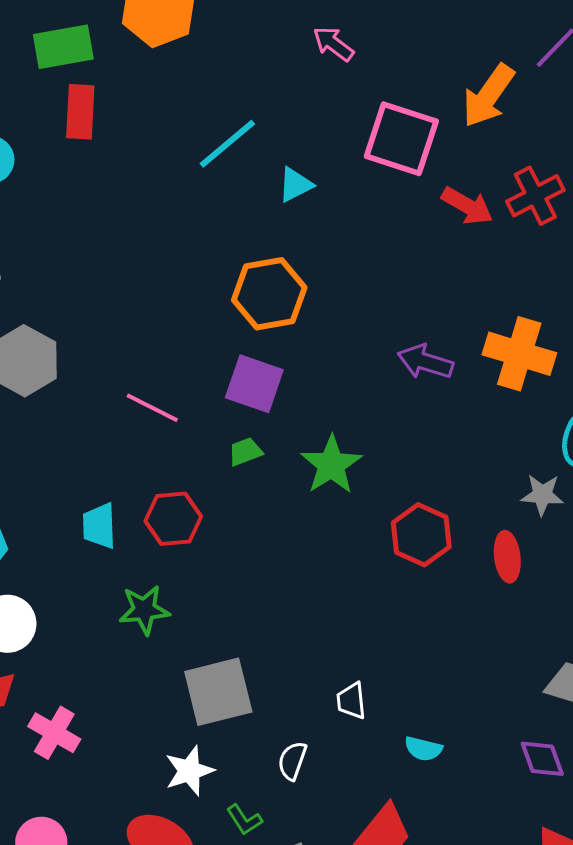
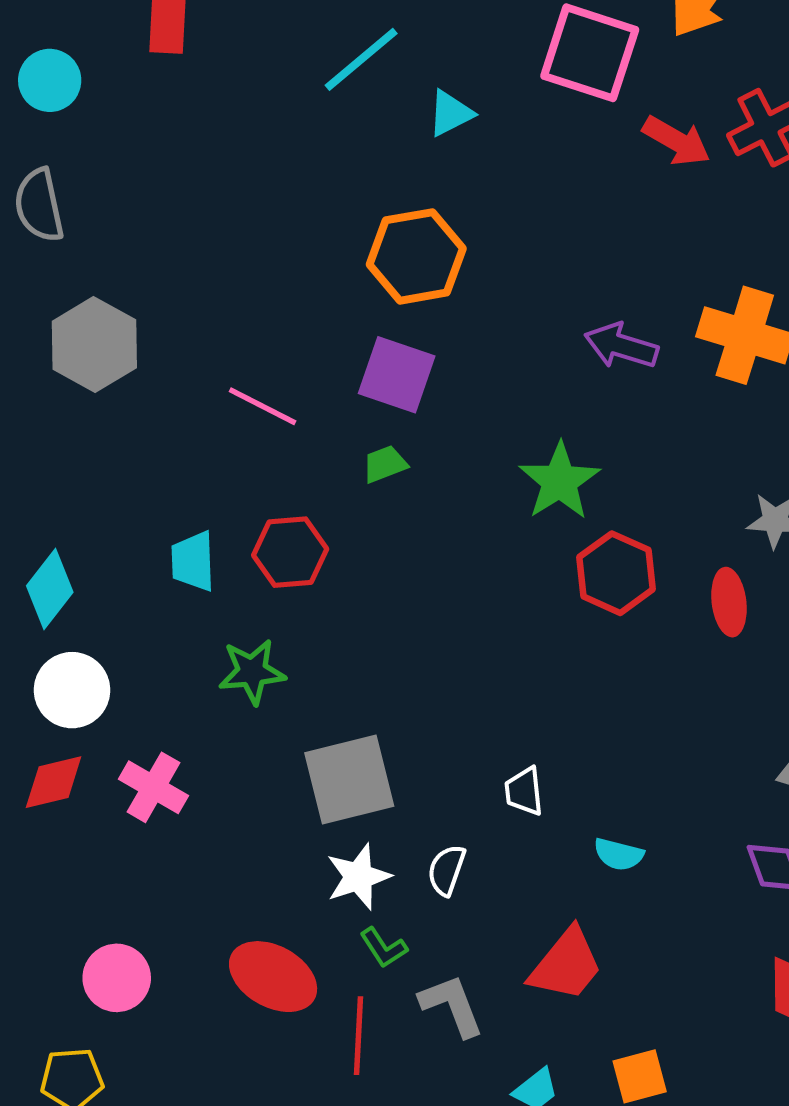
green star: (331, 465) -> (559, 481), moved
pink cross: (54, 733) -> (153, 787), moved
white star: (189, 771) -> (358, 877), moved

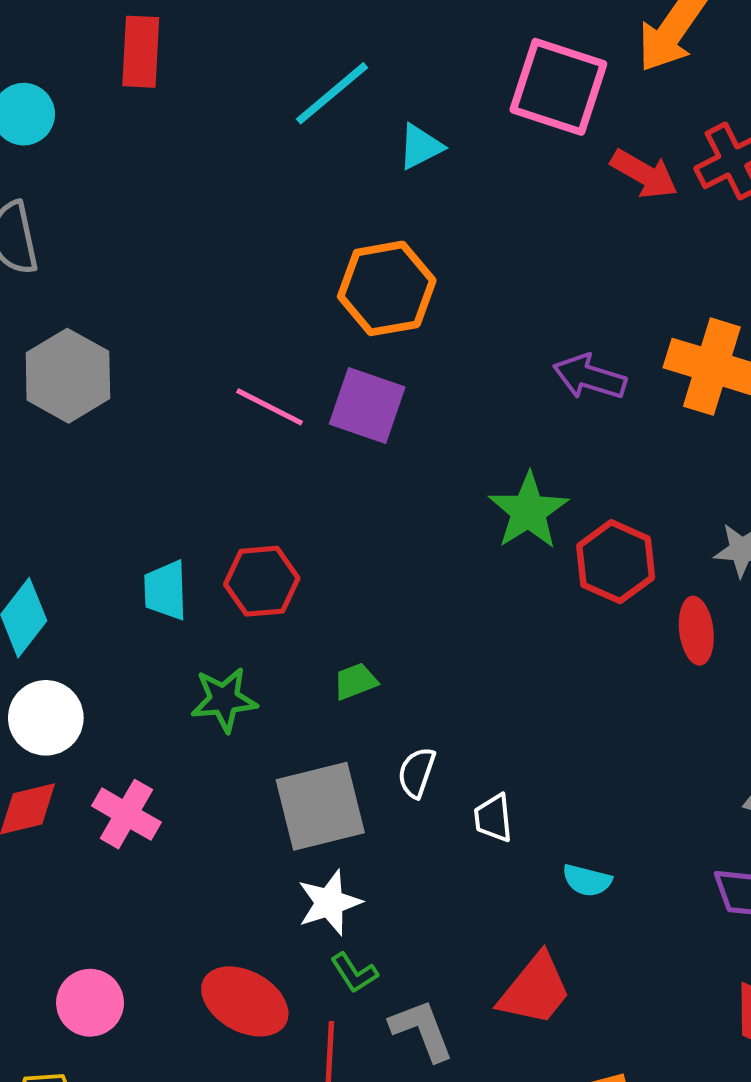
pink line: (263, 406) -> (270, 407), moved
green trapezoid: (385, 464) -> (355, 681), moved
red hexagon: (616, 573) -> (616, 562), moved
white semicircle: (446, 870) -> (417, 772), moved

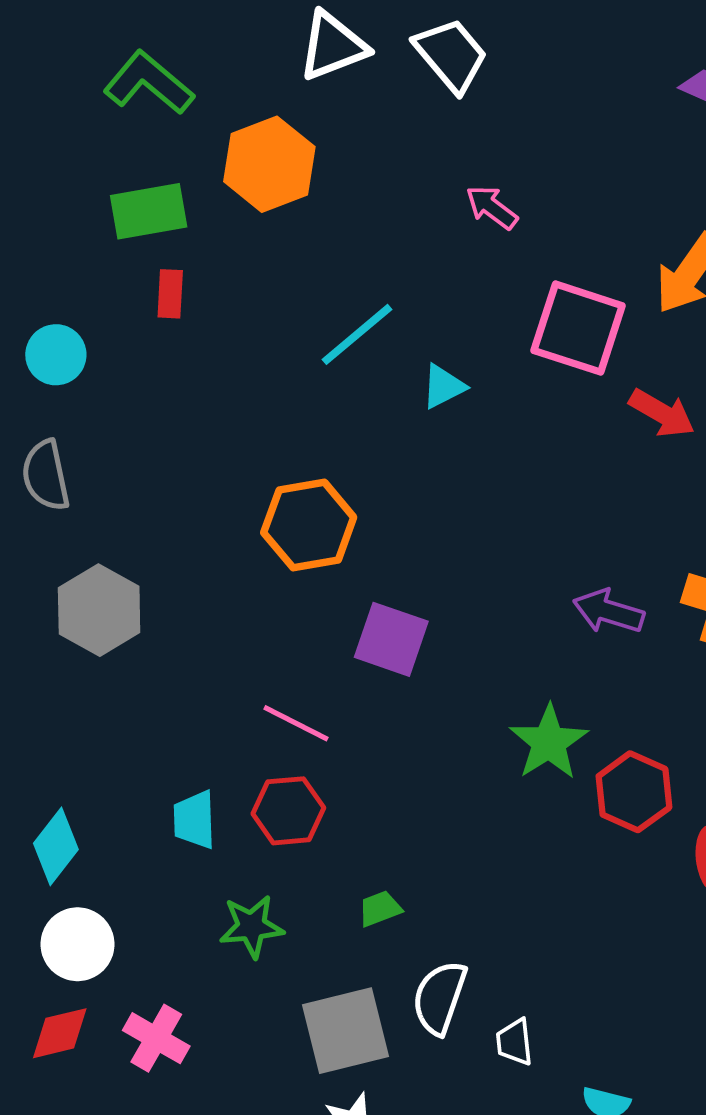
red rectangle: (141, 52) -> (170, 294), size x0.7
orange hexagon: (387, 288) -> (309, 525), moved
pink line: (270, 407) -> (296, 723), moved
white semicircle: (417, 772) -> (440, 998), size x1.5

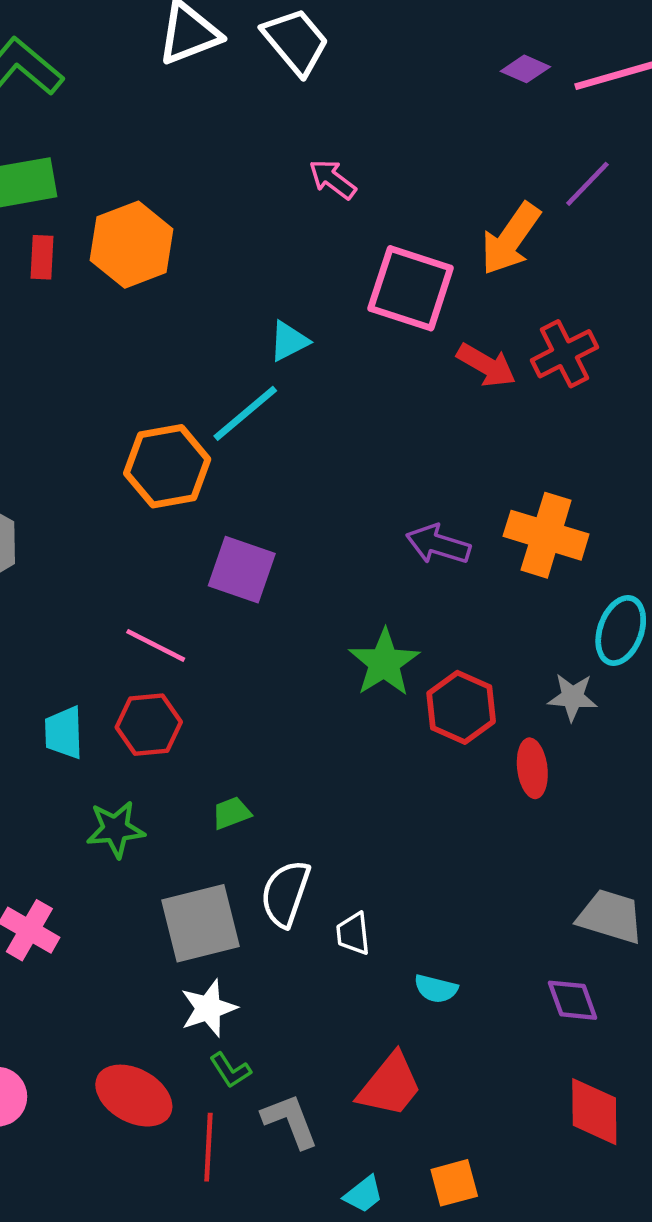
orange hexagon: (269, 164) -> (132, 245), moved
cyan line: (357, 334) -> (245, 413), moved

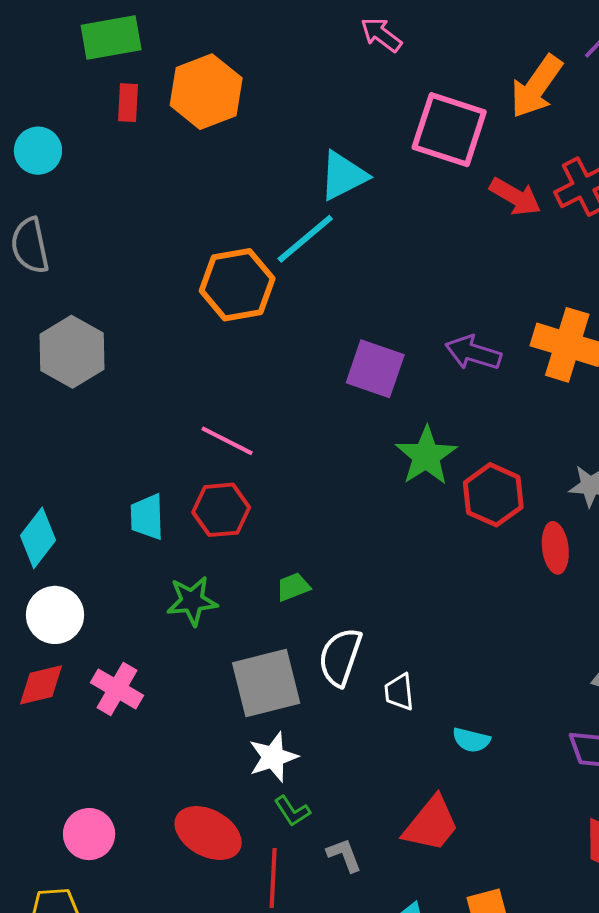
cyan triangle: (289, 341) -> (343, 176), size x1.4
purple square: (242, 570) -> (375, 369), moved
gray L-shape: (290, 1121) -> (344, 855), size x0.7

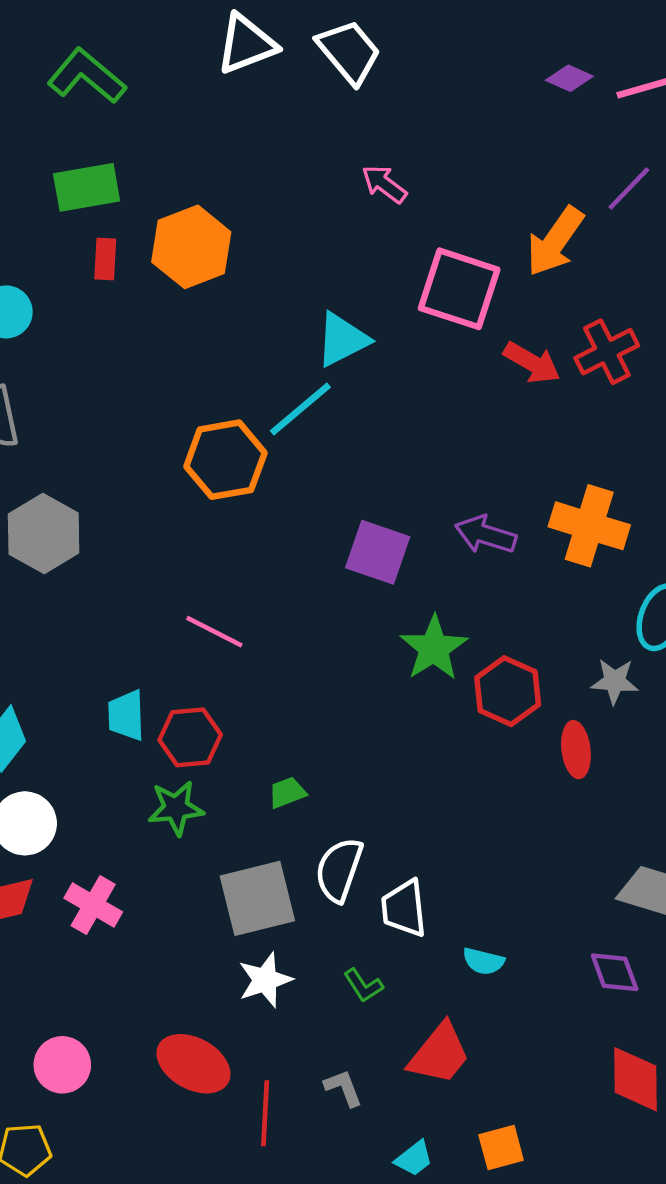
red hexagon: (221, 510) -> (190, 737), moved
white trapezoid: (399, 692) -> (404, 908), size x1.4
green L-shape: (292, 811) -> (363, 985), moved

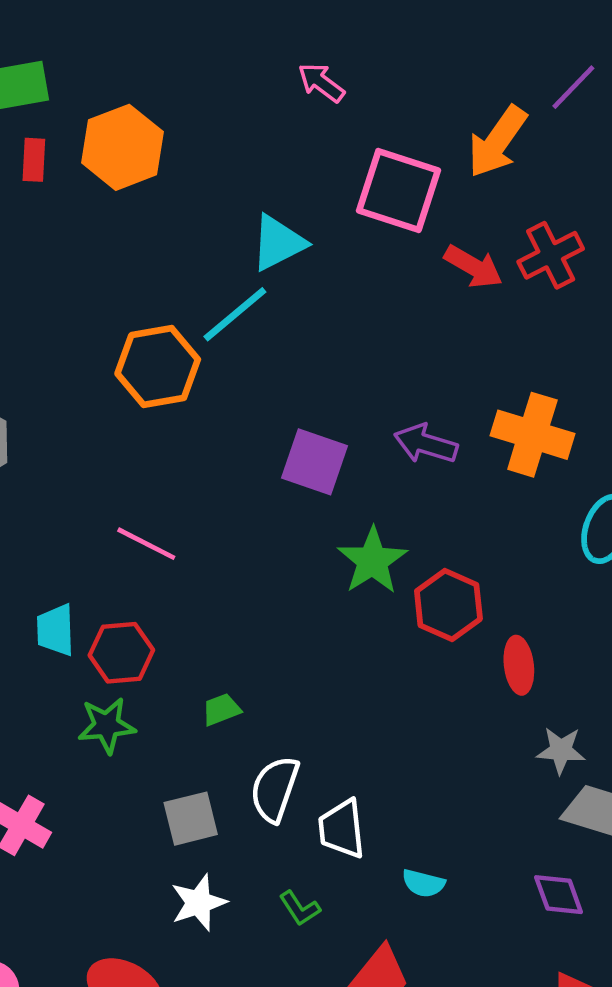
gray star: (615, 681) -> (561, 750), moved
gray square: (257, 898) -> (191, 819), size x0.7

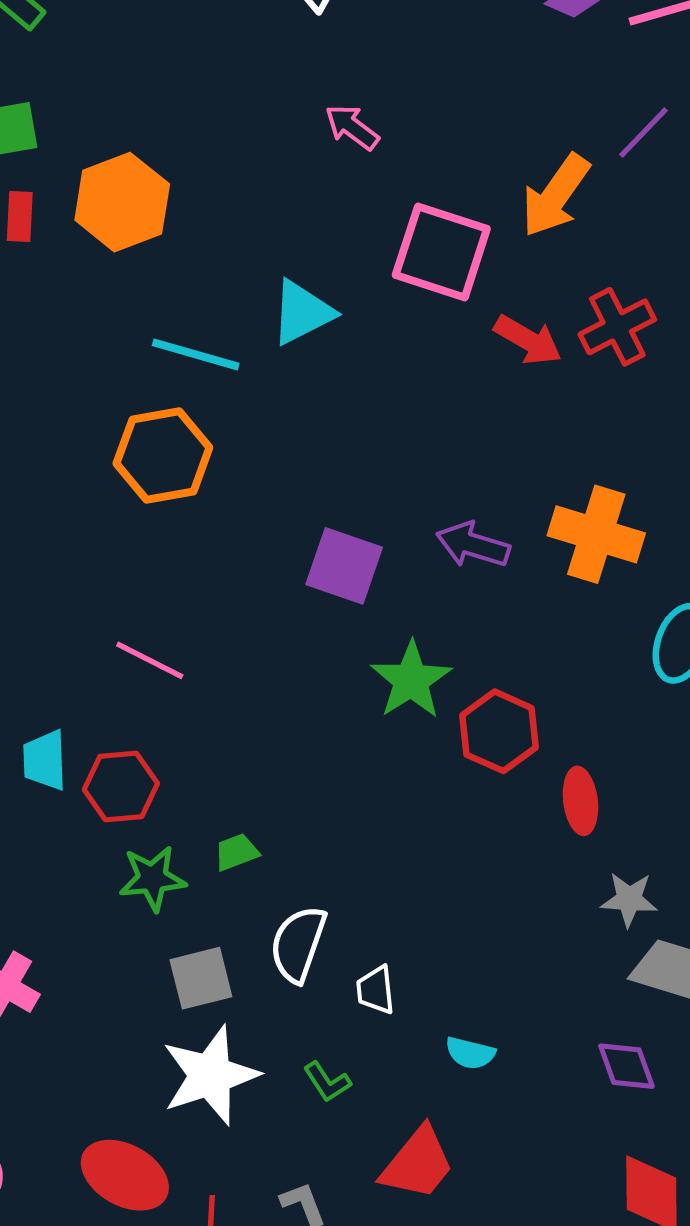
cyan line: (235, 314) -> (196, 354), moved, turned 56
green star: (107, 725) -> (152, 878), moved
white trapezoid: (342, 829) -> (376, 990), size x0.7
white star: (199, 903) -> (210, 1075), size x1.5

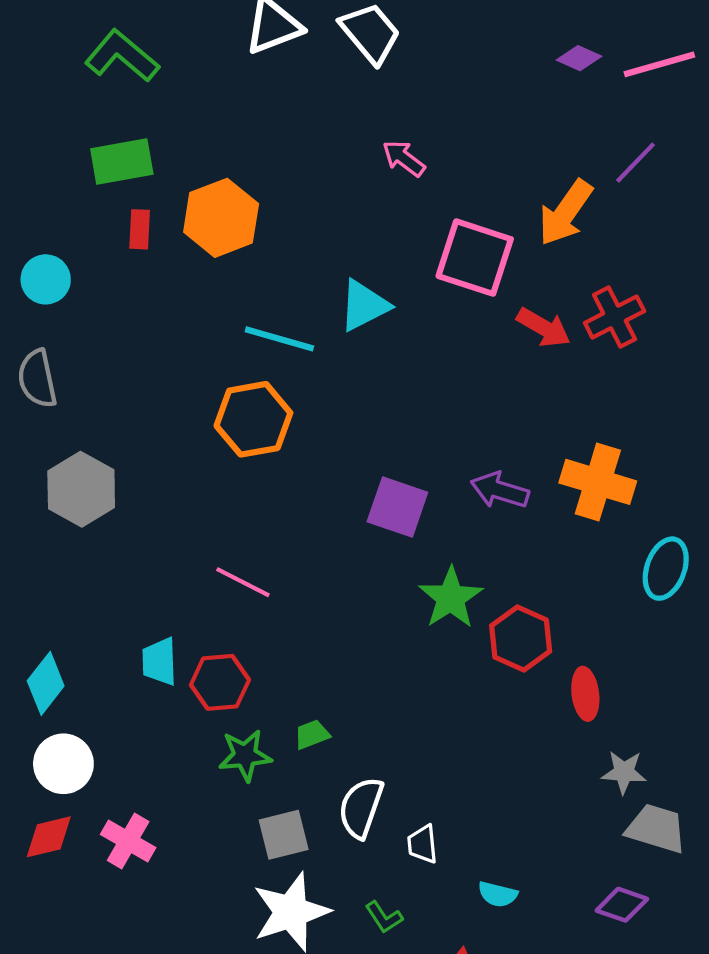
purple diamond: (626, 1066) -> (622, 905), turned -51

